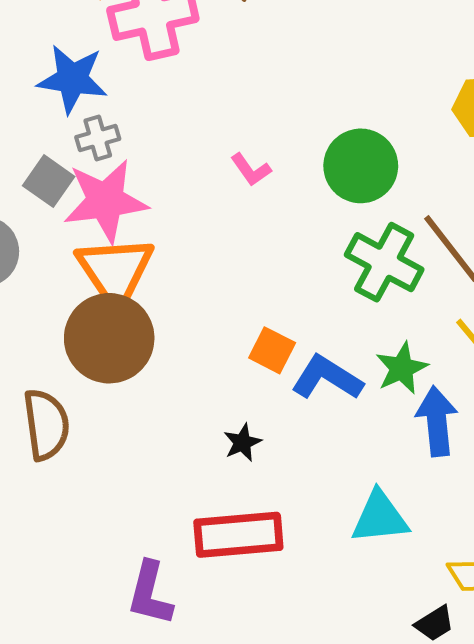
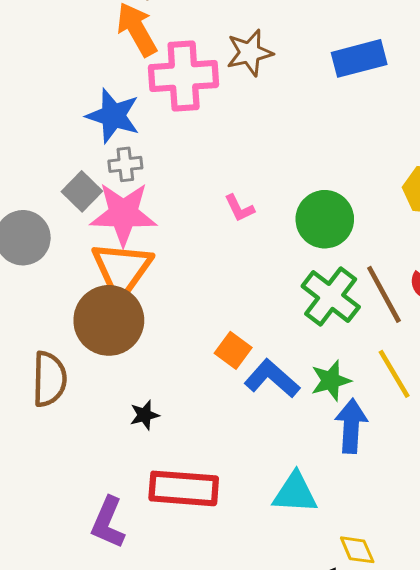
black star: (242, 443) -> (145, 415), moved

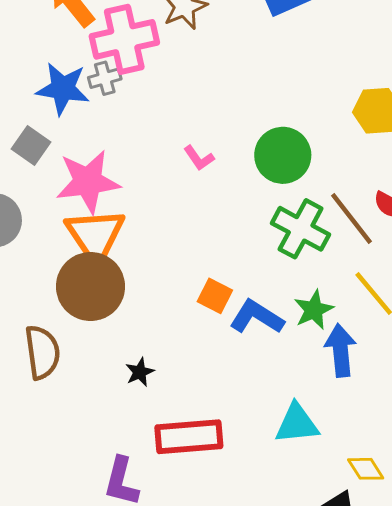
gray cross: (125, 164) -> (105, 78), moved
gray square: (82, 191) -> (31, 145), moved

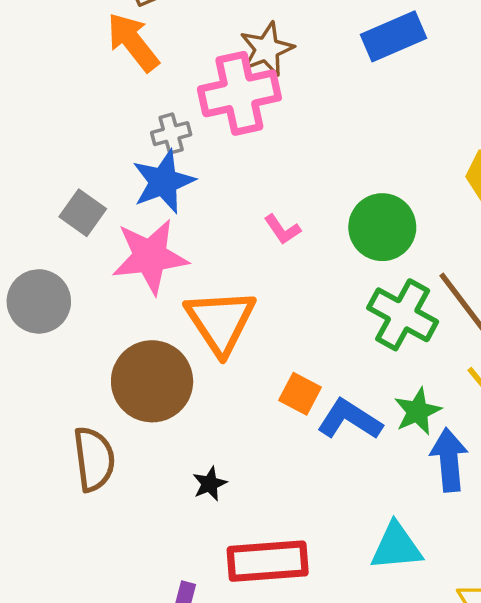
pink cross: (124, 39) -> (239, 93), moved
blue star: (63, 89) -> (163, 182), moved, turned -30
orange triangle: (95, 236) -> (221, 322), moved

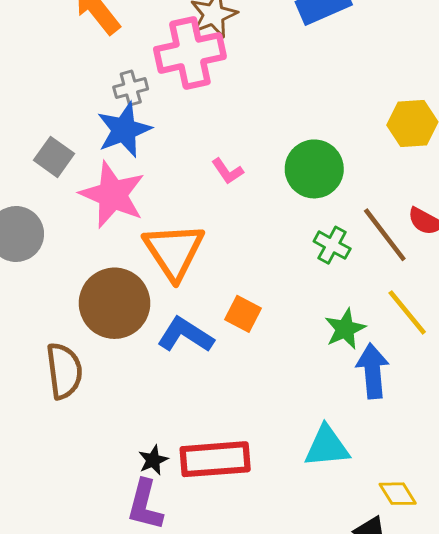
pink star: (150, 256) -> (113, 195), turned 30
green cross: (403, 315) -> (332, 245), size x0.6
blue L-shape: (350, 419) -> (185, 335), moved
black star: (210, 484) -> (153, 460), moved

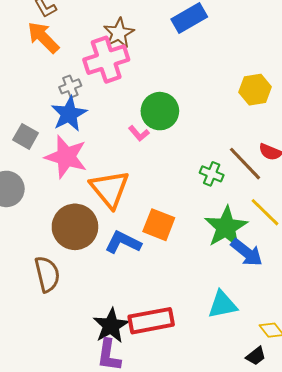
green circle: (314, 169) -> (160, 111), moved
orange square: (243, 314) -> (159, 225), size x1.4
green star: (345, 329) -> (226, 227), size x1.6
blue arrow: (373, 371) -> (247, 253), turned 140
black star: (153, 460) -> (111, 326), size x1.8

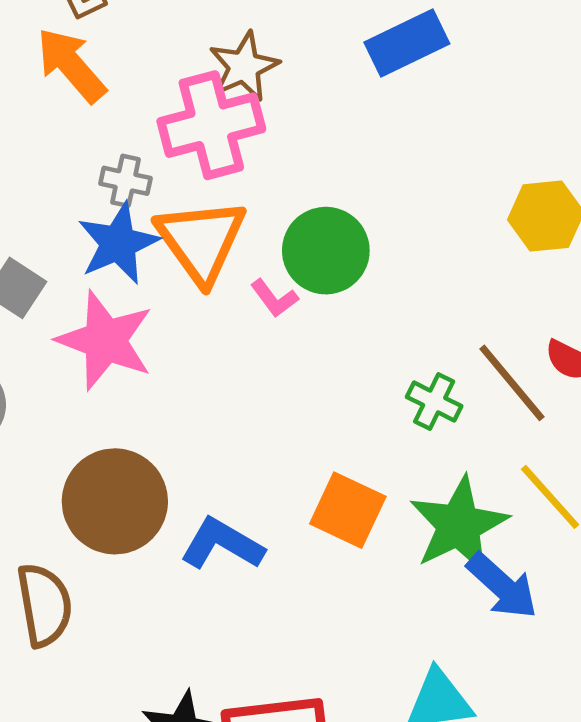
gray cross: (70, 86) -> (126, 181), turned 30
orange triangle: (110, 189) -> (201, 241), moved
orange square: (159, 225) -> (348, 510), moved

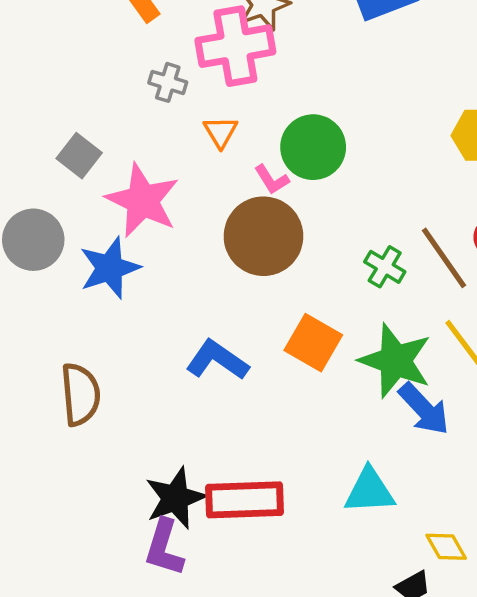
orange triangle: (201, 241) -> (221, 132), size x0.5
blue star: (118, 243) -> (110, 268), moved
brown circle: (115, 501) -> (263, 236), moved
green star: (459, 525) -> (395, 361), turned -30

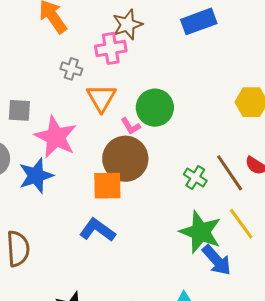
pink cross: (235, 46) -> (111, 48), size x0.7
orange triangle: (221, 132) -> (101, 98), size x1.5
gray square: (79, 156) -> (19, 110), turned -35
orange square: (313, 343) -> (107, 186), moved, turned -32

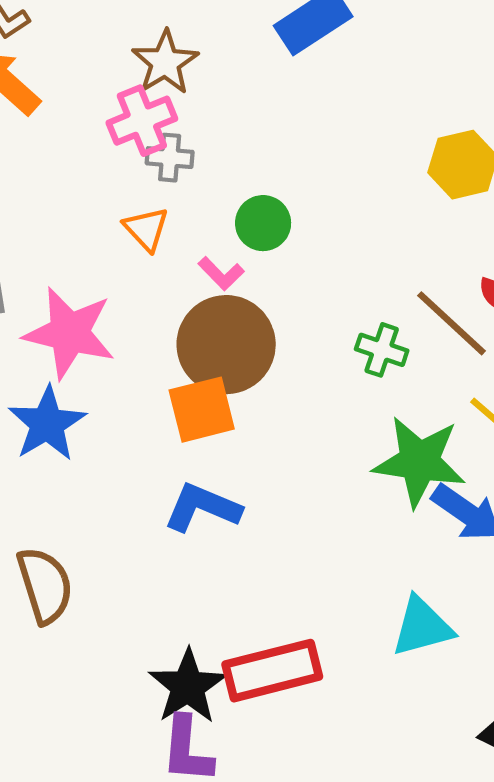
gray cross: (71, 69) -> (170, 158), moved
orange triangle: (101, 98) -> (146, 229), size x0.7
green circle: (155, 108) -> (263, 223), size x0.7

